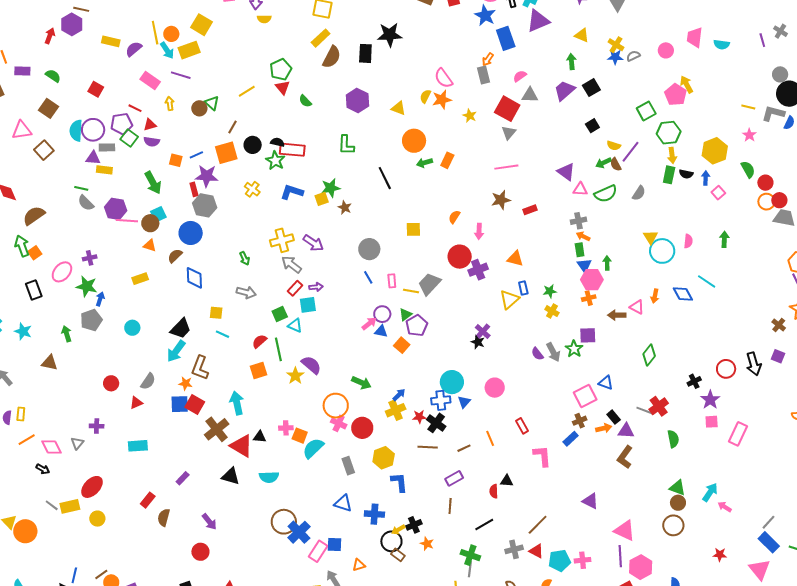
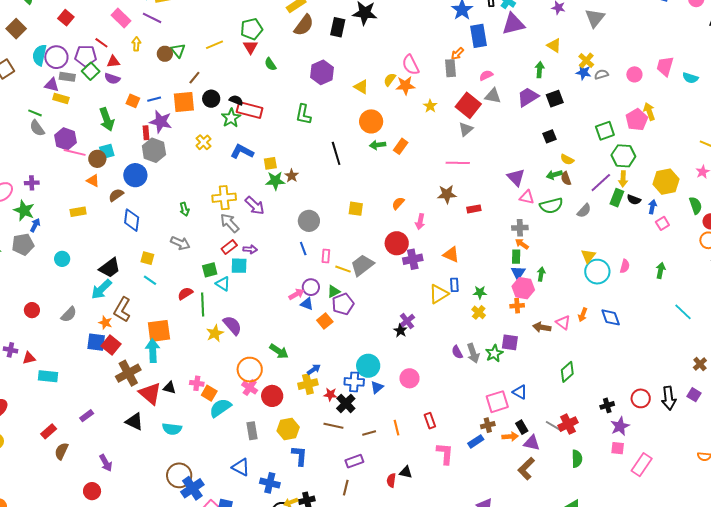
purple line: (630, 152) -> (601, 183), moved
green star: (331, 188) -> (275, 181), moved
cyan line: (707, 281) -> (683, 312), moved
orange square: (259, 371) -> (159, 331), moved, size x1.4
red triangle: (136, 403) -> (29, 358), moved

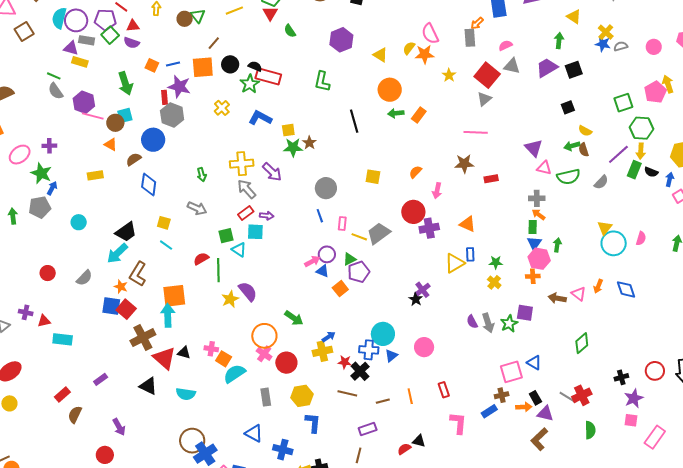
red semicircle: (391, 480) -> (404, 449), turned 48

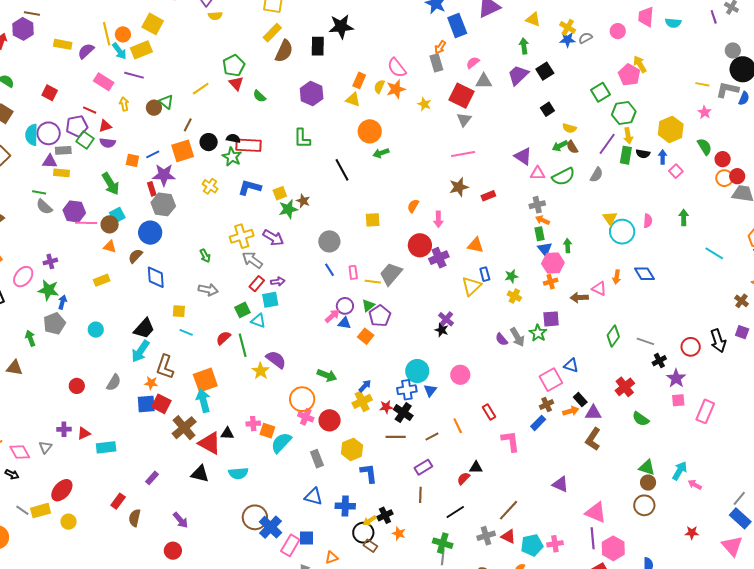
orange rectangle: (419, 115) -> (359, 80), moved
gray line: (568, 397) -> (645, 341), moved
green semicircle: (590, 430) -> (641, 419), turned 138

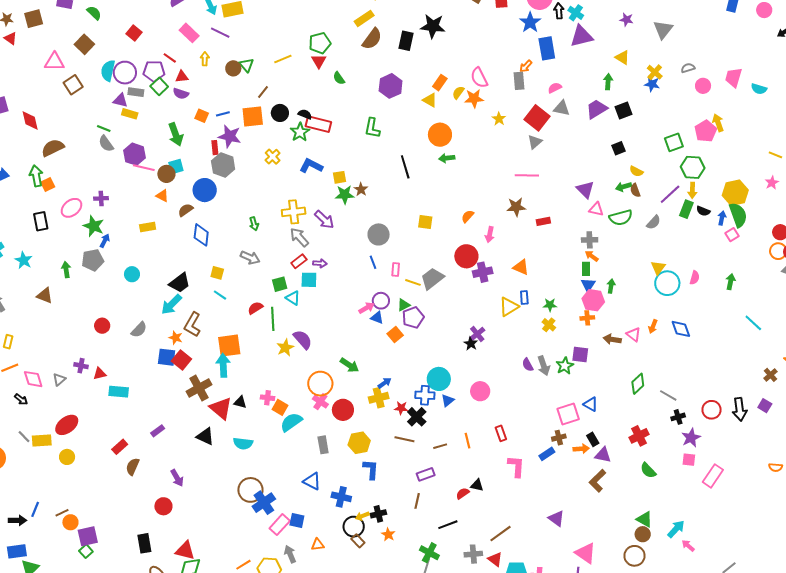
gray semicircle: (585, 38) -> (688, 68), moved
green semicircle: (705, 147) -> (738, 215), moved, size x1.4

